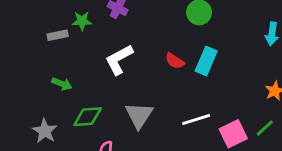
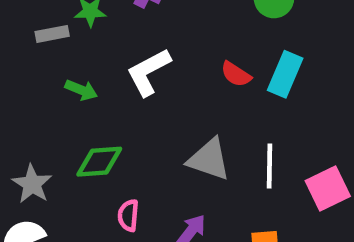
green arrow: (62, 84) -> (81, 90), moved
gray triangle: (139, 115) -> (209, 159), moved, turned -44
white line: (196, 120) -> (269, 166), turned -72

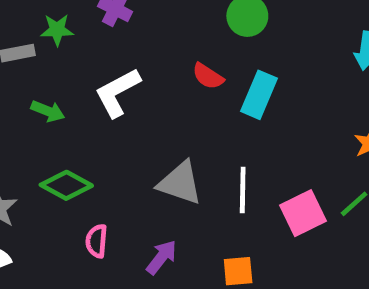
red semicircle: (236, 74) -> (208, 76), moved
green diamond: (99, 162) -> (66, 185), turned 33

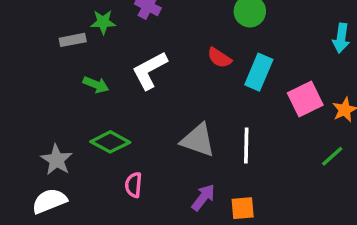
pink square: (303, 213) -> (305, 99), moved
purple arrow: (161, 257) -> (203, 197), moved

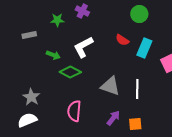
gray rectangle: (73, 40) -> (29, 35), moved
green diamond: (110, 142) -> (70, 72), moved
pink semicircle: (134, 185) -> (74, 111), size x1.5

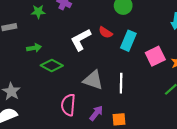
white L-shape: (83, 47) -> (81, 40), moved
green arrow: (53, 55) -> (34, 48), turned -32
pink semicircle: (74, 111) -> (68, 105), moved

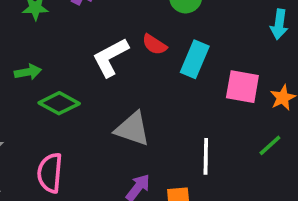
pink square: (155, 56) -> (242, 87), turned 36
white line: (121, 83) -> (206, 156), moved
pink semicircle: (68, 105) -> (50, 173), moved

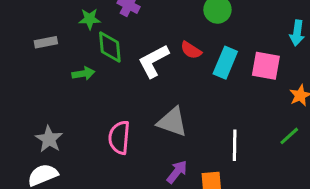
pink square: (242, 87) -> (266, 66), moved
green diamond: (59, 103) -> (110, 47), moved, turned 56
pink semicircle: (50, 173) -> (119, 138), moved

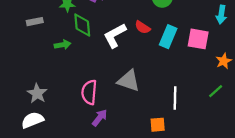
purple arrow: (177, 172) -> (100, 118), moved

